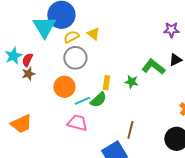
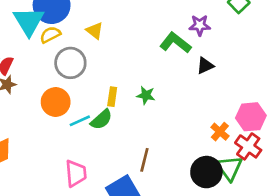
yellow semicircle: (71, 37) -> (50, 35), moved
green L-shape: (153, 67) -> (175, 43), moved
pink trapezoid: (77, 123) -> (76, 173), moved, turned 70

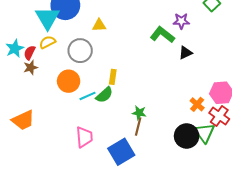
yellow triangle: (95, 31) -> (99, 25), turned -40
yellow semicircle: (50, 35) -> (47, 42), moved
green star: (146, 95) -> (139, 113), moved

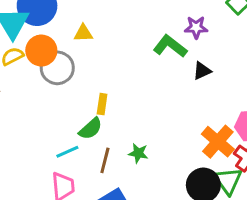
orange circle: (69, 81) -> (41, 51), moved
cyan line: (87, 96) -> (67, 152), moved
orange cross: (197, 104) -> (218, 142), size x1.6
brown line: (138, 126) -> (105, 160), moved

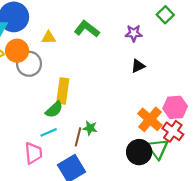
green L-shape: (170, 46) -> (87, 29), moved
yellow rectangle: (102, 104) -> (63, 91), size x1.6
cyan line: (67, 152) -> (49, 132), moved
brown line: (105, 160) -> (78, 137), moved

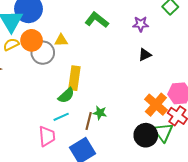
yellow triangle: (49, 38) -> (61, 40), moved

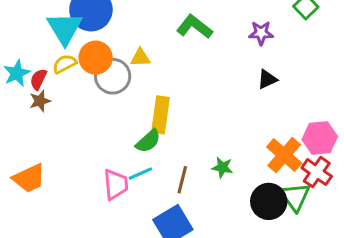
green star: (100, 113) -> (222, 167), moved
pink trapezoid: (47, 136) -> (116, 184), moved

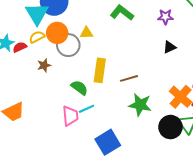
red semicircle: (38, 79) -> (20, 47), turned 40
brown star: (40, 101) -> (44, 65), moved
green semicircle: (148, 141) -> (79, 88), moved, turned -102
green star: (222, 167) -> (140, 105), size x1.6
brown line: (182, 180) -> (129, 78), moved, turned 60

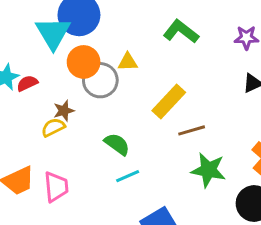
yellow semicircle: (37, 37) -> (53, 127), moved
yellow rectangle: (100, 70) -> (169, 102), moved, turned 35
pink trapezoid: (70, 116) -> (56, 187), moved

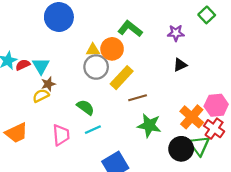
cyan triangle: (53, 33) -> (41, 66), moved, size x0.7
orange circle: (84, 62) -> (112, 49), moved
gray circle: (100, 80) -> (96, 67), moved
pink trapezoid: (56, 187) -> (61, 135), moved

